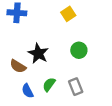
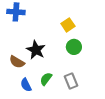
yellow square: (68, 14) -> (68, 25), moved

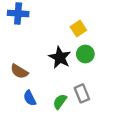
black star: (36, 50) -> (60, 57), moved
green semicircle: (46, 79) -> (60, 102), moved

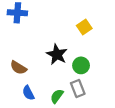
yellow square: (78, 29) -> (84, 27), moved
green circle: (85, 54) -> (81, 65), moved

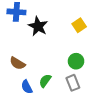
black star: (57, 54) -> (38, 26), moved
green semicircle: (57, 96) -> (45, 81), moved

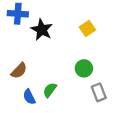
brown semicircle: (17, 63) -> (19, 71), turned -77
gray rectangle: (73, 83) -> (99, 92), moved

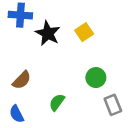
yellow square: (87, 28) -> (84, 32), moved
blue semicircle: (29, 97) -> (17, 114), moved

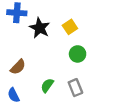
green circle: (96, 78) -> (78, 54), moved
gray rectangle: (113, 105) -> (75, 88), moved

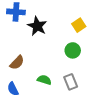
yellow square: (70, 27) -> (79, 25), moved
green semicircle: (47, 85) -> (44, 80), turned 72

